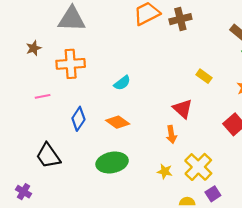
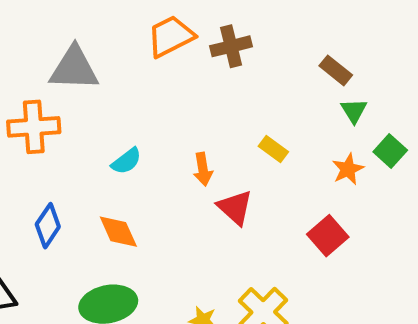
gray triangle: (72, 19) -> (74, 68), moved
orange diamond: (118, 122) -> (118, 232), turned 30
orange arrow: (171, 134) -> (203, 169), moved

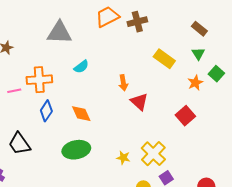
brown rectangle: (336, 70) -> (199, 29), moved
orange cross: (34, 127) -> (39, 80), moved
yellow rectangle: (273, 149) -> (164, 59), moved, size x1.5
cyan semicircle: (126, 161) -> (81, 67), moved

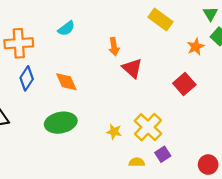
green triangle: (198, 54) -> (210, 14), moved

